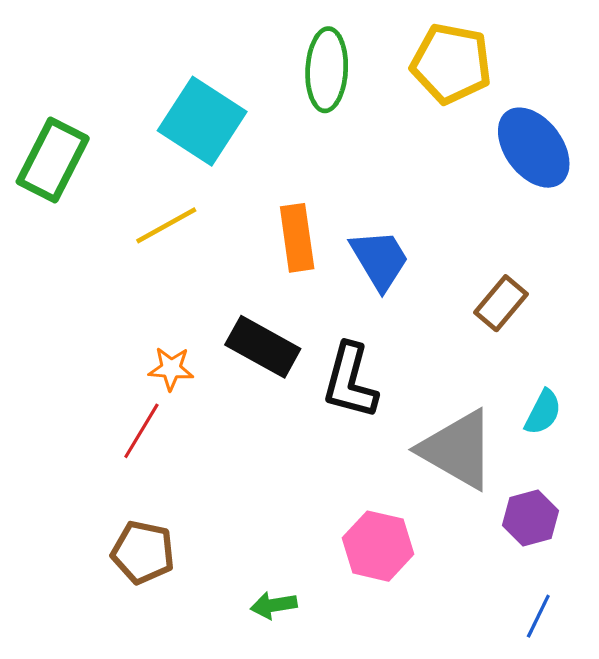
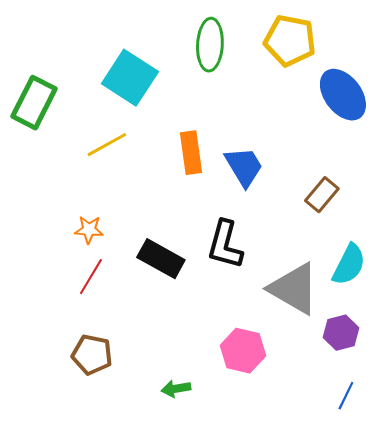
black rectangle: (263, 347) -> (161, 259), moved
orange star: (171, 369) -> (89, 230), moved
cyan semicircle: (543, 412) -> (349, 265), size x1.4

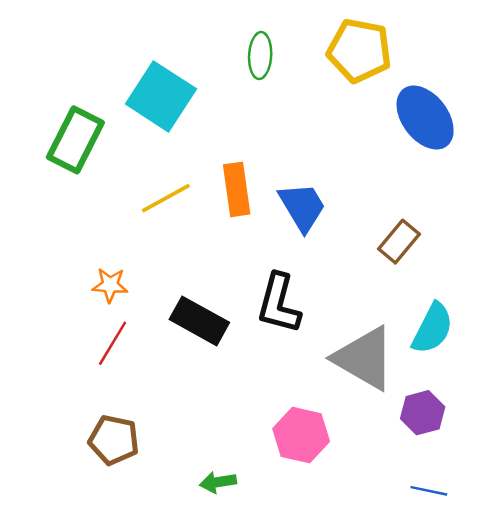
green ellipse: (210, 45) -> (260, 56), size x0.7
green rectangle: (34, 103) -> (75, 140), moved
yellow line: (107, 145) -> (166, 198), moved
blue line: (346, 396) -> (429, 491), turned 76

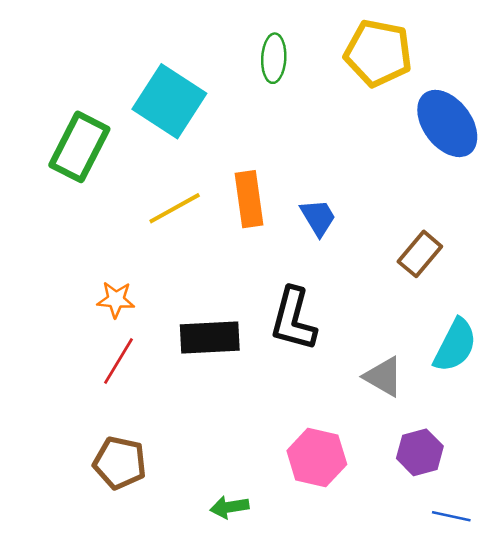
blue trapezoid: (302, 207) -> (318, 217), size x0.7
black rectangle: (199, 321) -> (210, 337), turned -32
gray triangle: (364, 358) -> (383, 377), size x0.6
purple hexagon: (423, 413) -> (420, 452), moved

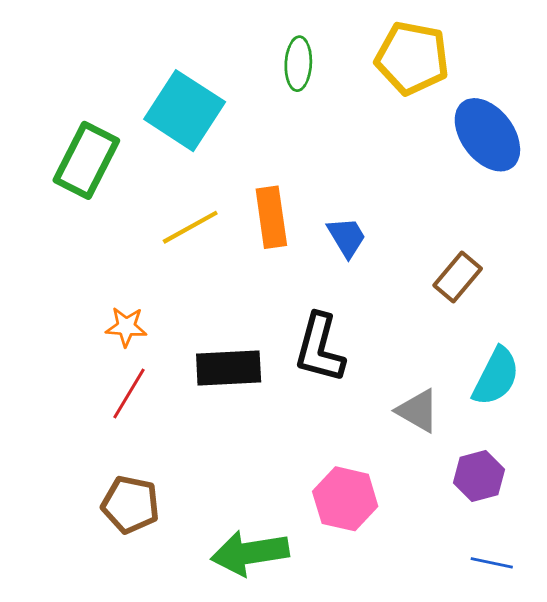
purple hexagon: (420, 452) -> (479, 476), moved
green arrow: (229, 507) -> (250, 553), size x1.8

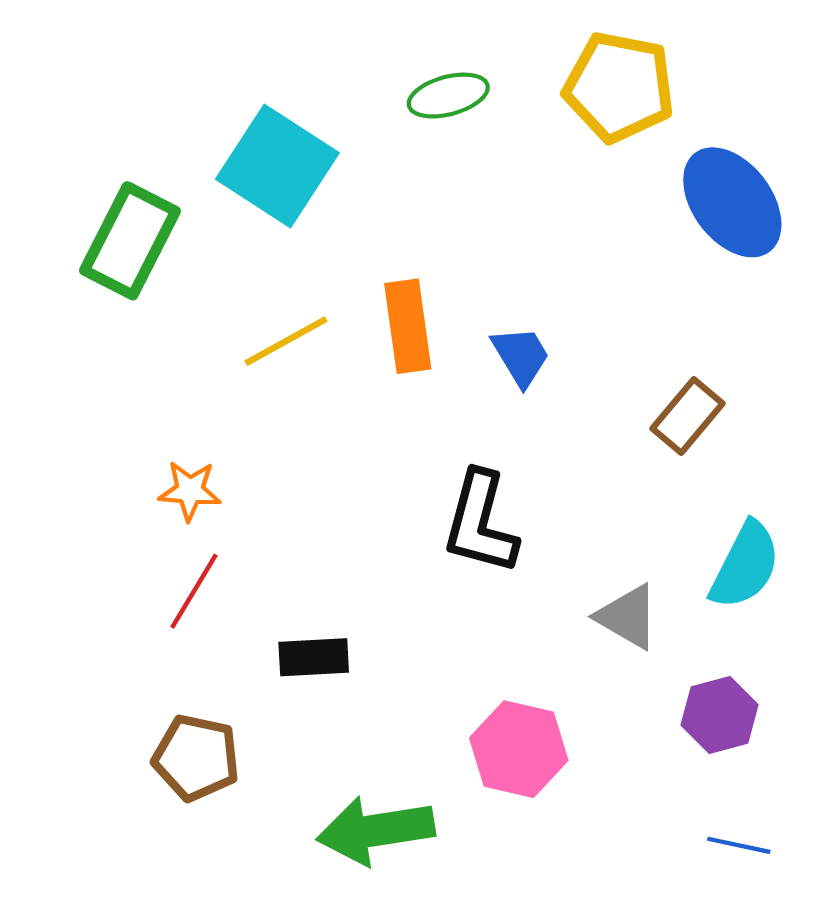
green ellipse: (298, 64) -> (448, 96), turned 72
black rectangle: (229, 368) -> (314, 657), moved, size x0.7

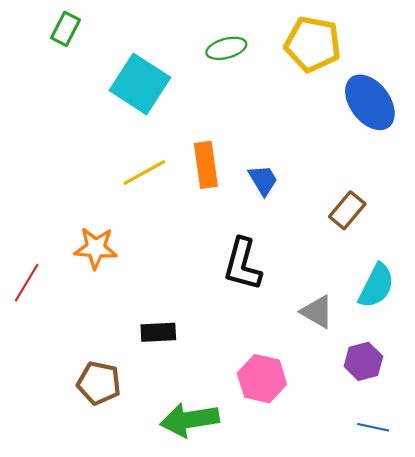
green rectangle: (130, 241) -> (65, 29), moved, size x0.6
orange star: (190, 491) -> (96, 248), size x1.4
red line: (194, 591) -> (27, 283), moved

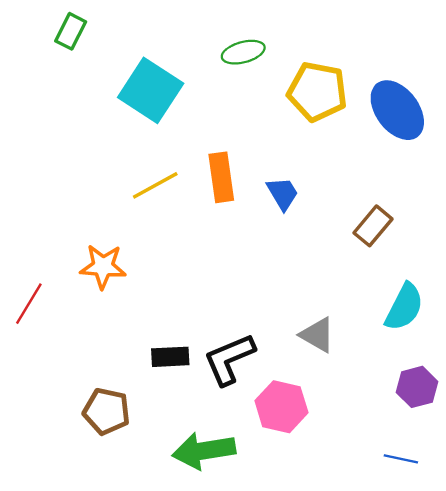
yellow pentagon: (313, 44) -> (317, 92), moved
black L-shape: (243, 264) -> (229, 359), moved, turned 52
gray triangle: (317, 312) -> (317, 335), moved
purple hexagon: (363, 361) -> (417, 387), moved

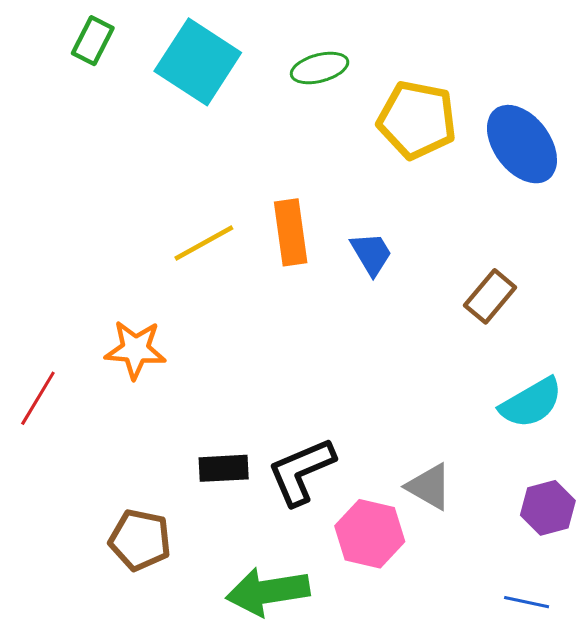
cyan square: (151, 90) -> (198, 62), moved
cyan semicircle: (404, 307) -> (531, 403), turned 33
gray triangle: (317, 335) -> (429, 487), moved

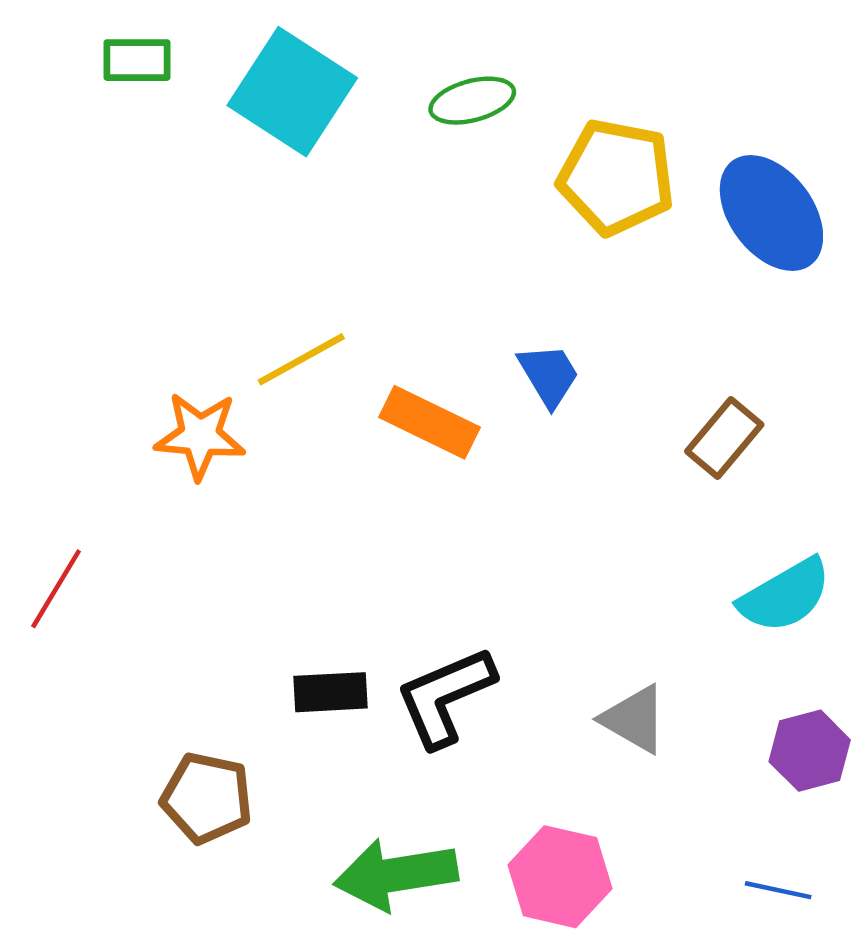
green rectangle: (93, 41) -> (137, 60), turned 63
orange rectangle: (291, 232) -> (429, 422), moved, turned -56
orange star: (135, 350) -> (200, 436), moved
pink hexagon: (370, 534) -> (560, 877), moved

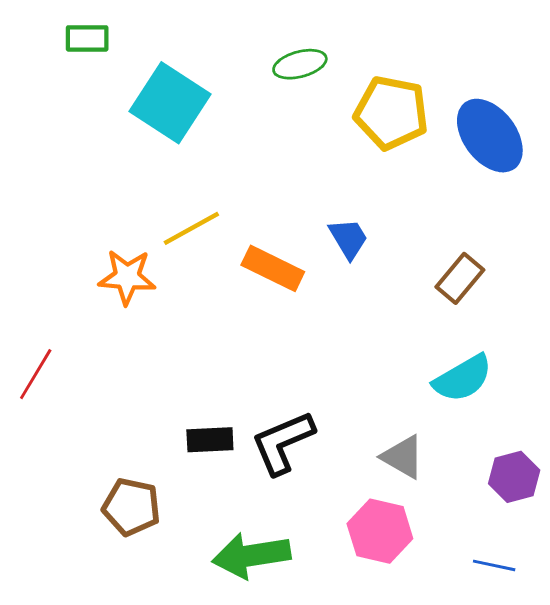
cyan square: (292, 92) -> (170, 103), moved
cyan semicircle: (785, 595) -> (463, 378), moved
pink hexagon: (560, 877) -> (380, 531), moved

